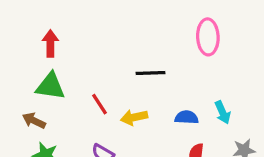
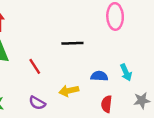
yellow arrow: (134, 117) -> (69, 91), moved

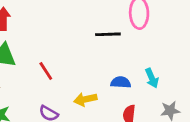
black line: (72, 43) -> (108, 34), moved

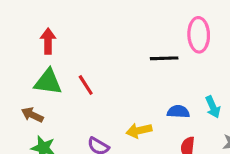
red line: (46, 71) -> (86, 85), moved

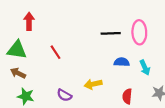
pink ellipse: (199, 35) -> (139, 32), moved
green triangle: (48, 82) -> (17, 50), moved
blue semicircle: (178, 112) -> (122, 62), moved

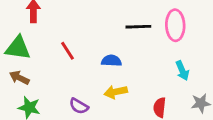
blue semicircle: (122, 62) -> (111, 61), moved

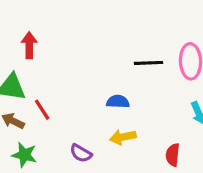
red line: (67, 51) -> (42, 110), moved

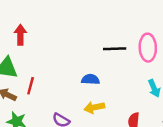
red line: (42, 110) -> (31, 86), turned 48

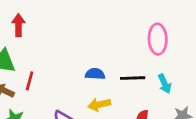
black line: (115, 49) -> (133, 78), moved

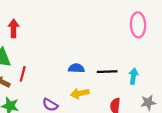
pink ellipse: (158, 39) -> (138, 25), moved
cyan arrow: (165, 84) -> (133, 76), turned -147

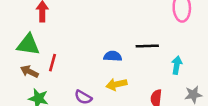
black line: (107, 72) -> (147, 46), moved

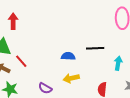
red line: (52, 63) -> (21, 61), turned -56

